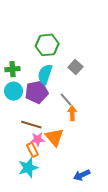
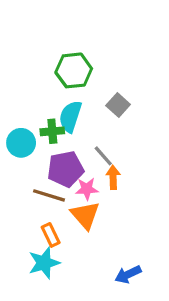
green cross: (12, 69) -> (52, 131), moved
purple pentagon: (37, 92) -> (65, 169), moved
pink star: (38, 139) -> (87, 189), moved

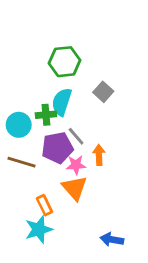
gray line: (103, 156) -> (76, 136), moved
brown line: (49, 195) -> (22, 162), moved
blue arrow: (128, 274) -> (112, 240), turned 35

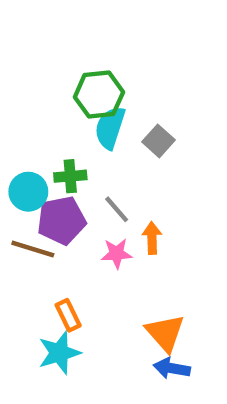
cyan semicircle: (62, 102) -> (110, 128), moved
purple pentagon: (57, 148) -> (61, 220), moved
orange triangle: (75, 188) -> (165, 333), moved

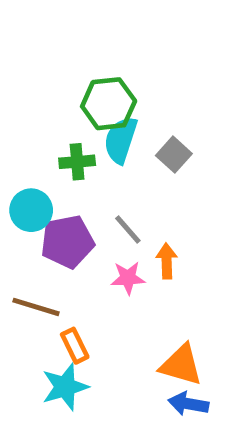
green cross: (70, 176) -> (77, 162), moved
brown line: (33, 249) -> (36, 307), moved
orange triangle: (165, 333) -> (181, 365), turned -33

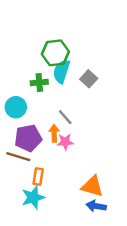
purple pentagon: (67, 242) -> (28, 138), moved
orange arrow: (167, 261) -> (54, 133), moved
orange rectangle: (75, 346) -> (38, 176), turned 35

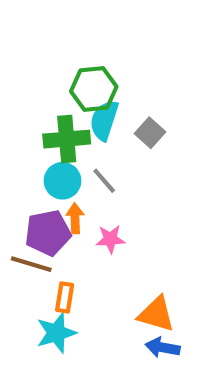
green cross: (39, 82) -> (67, 139), size x1.5
cyan circle: (16, 107) -> (63, 181), moved
gray line: (65, 117) -> (104, 181), moved
orange arrow: (54, 133) -> (75, 218), moved

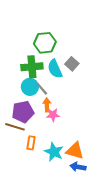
cyan semicircle: (104, 120) -> (55, 69), moved, turned -42
gray line: (104, 181) -> (42, 89), moved
orange arrow: (75, 218) -> (47, 105), moved
cyan star: (56, 333) -> (54, 152), moved, turned -30

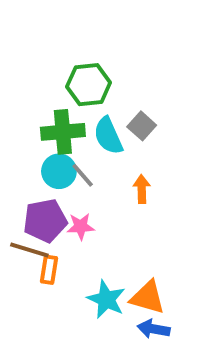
orange arrow: (47, 105) -> (142, 189), moved
pink star: (53, 115) -> (81, 226), moved
orange rectangle: (31, 143) -> (49, 270), moved

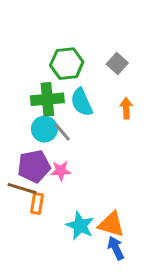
gray square: (142, 126) -> (117, 64), moved
orange arrow: (142, 189) -> (126, 108), moved
blue arrow: (154, 329) -> (116, 248), turned 55

